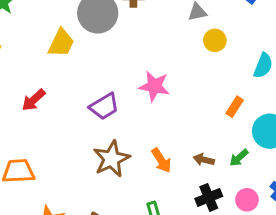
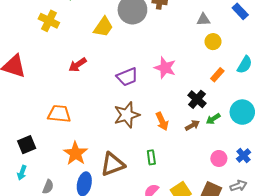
orange rectangle: (235, 107) -> (217, 75), moved
green arrow: (239, 158) -> (213, 119), moved
brown arrow: (204, 160) -> (192, 125), turned 128
black cross: (209, 197) -> (197, 99), moved, turned -36

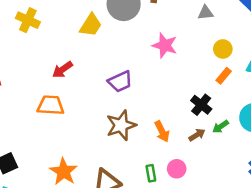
yellow circle: (213, 42) -> (223, 49), moved
pink star: (165, 68) -> (165, 45), moved
orange trapezoid: (59, 114) -> (51, 105), moved
pink circle: (219, 158) -> (177, 169), moved

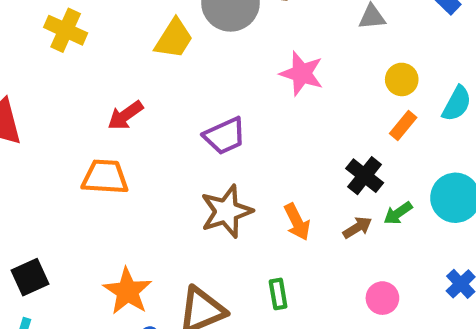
pink circle: (177, 169) -> (382, 298), moved

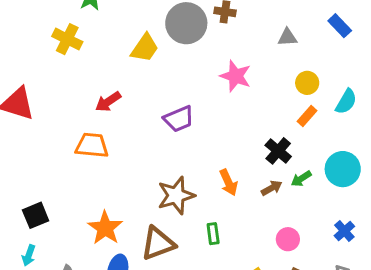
brown star: (226, 211) -> (176, 195), moved

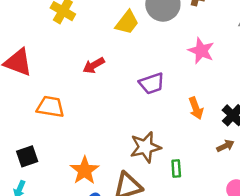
orange trapezoid: (92, 145) -> (50, 107), moved
orange arrow: (228, 182) -> (196, 108), moved
green rectangle: (213, 234) -> (176, 168), moved

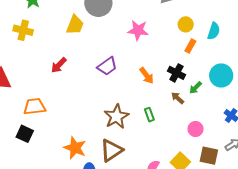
brown arrow: (225, 146) -> (178, 98), turned -96
black square: (27, 156) -> (25, 134), moved, turned -30
green rectangle: (176, 168) -> (149, 115), moved

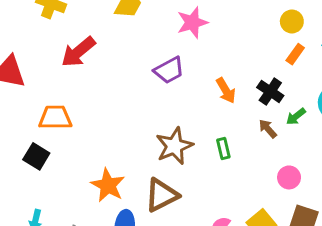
pink star: (138, 30) -> (192, 23), moved, turned -30
red arrow: (59, 65) -> (78, 52), moved, size x1.4

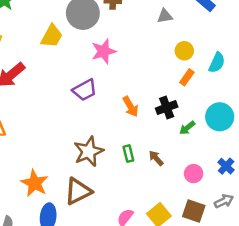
black cross: (270, 92) -> (167, 108), turned 35
brown arrow: (268, 129) -> (156, 158), moved
pink circle: (289, 177) -> (194, 174), moved

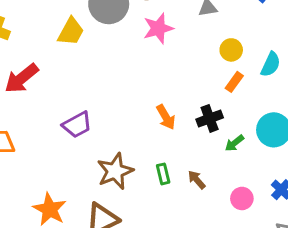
pink star: (104, 51) -> (158, 28), moved
purple trapezoid: (85, 90) -> (77, 125), moved

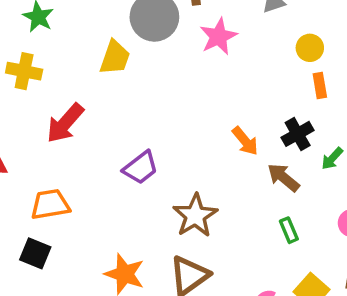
orange rectangle: (234, 82) -> (320, 85), turned -36
green rectangle: (163, 174) -> (289, 230), moved
brown arrow: (197, 180) -> (283, 177), moved, size x1.4

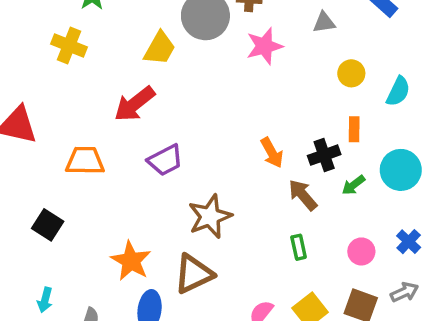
orange rectangle: (320, 85) -> (354, 129), moved
red arrow: (65, 123) -> (135, 104), moved
orange trapezoid: (50, 204) -> (85, 161), moved

